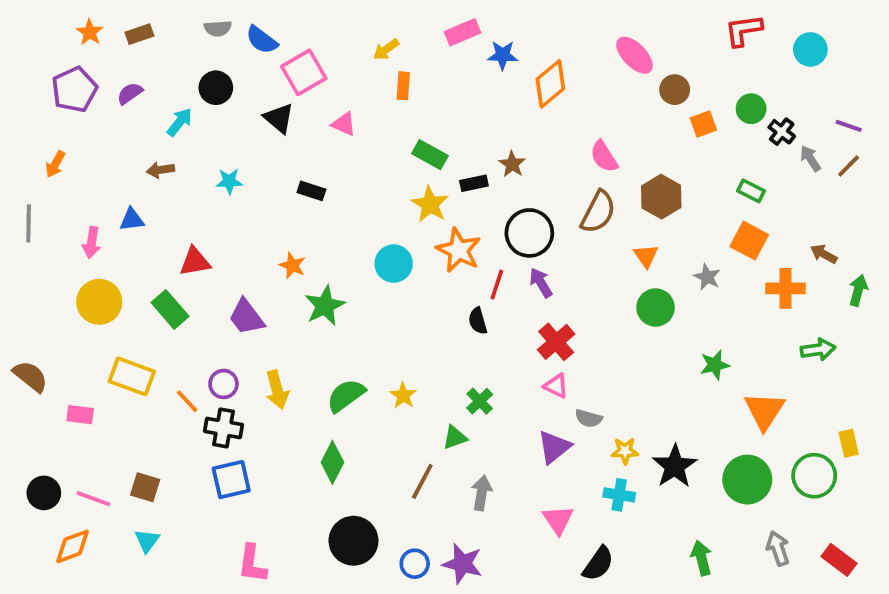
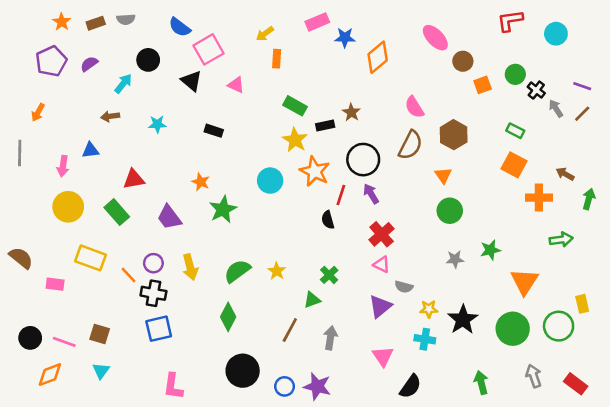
gray semicircle: (218, 28) -> (126, 19), moved
gray star: (707, 277) -> (455, 259), moved, turned -30

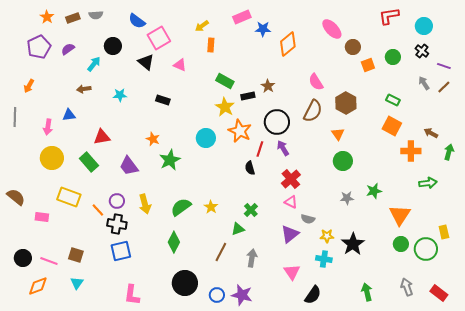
black cross: (536, 90) -> (422, 51), moved
green circle: (513, 329) -> (401, 244), moved, size x0.6

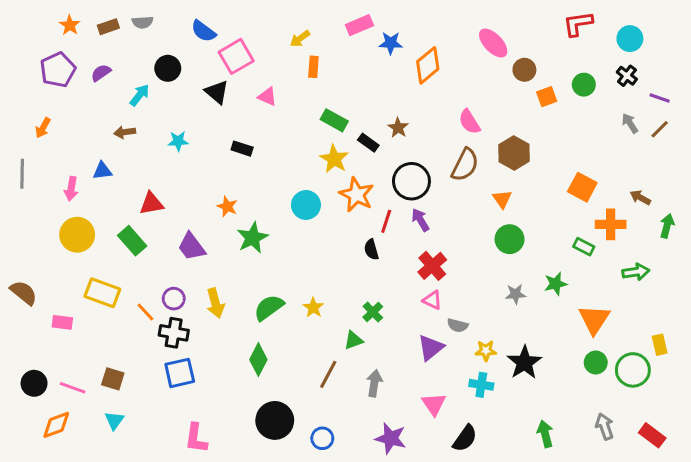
black rectangle: (248, 96) -> (368, 143), turned 48
green rectangle: (393, 100) -> (584, 247), moved
purple star: (242, 295) -> (391, 438), moved

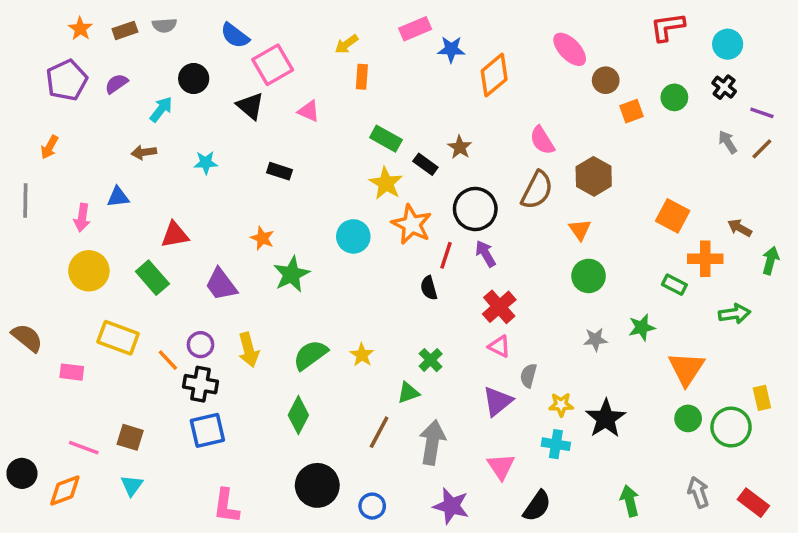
gray semicircle: (458, 325) -> (528, 376), turned 90
black circle: (34, 383) -> (22, 473), moved
gray arrow: (374, 383) -> (432, 442), size x1.4

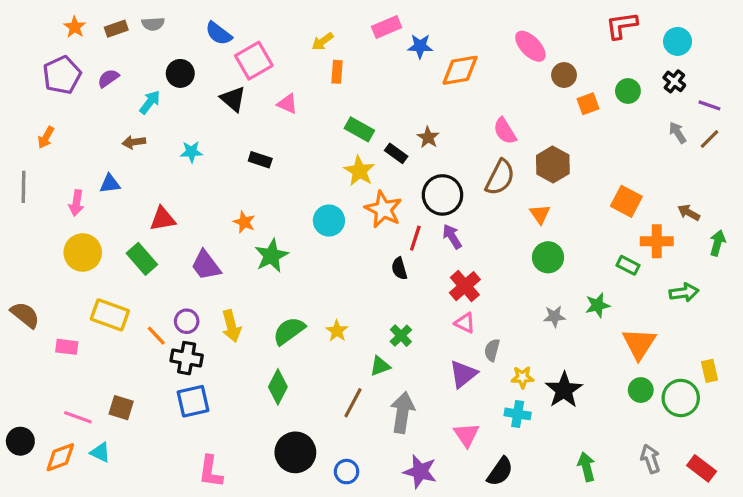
orange diamond: (494, 75) -> (460, 70), turned 30
cyan triangle: (132, 485) -> (100, 452), moved, turned -40

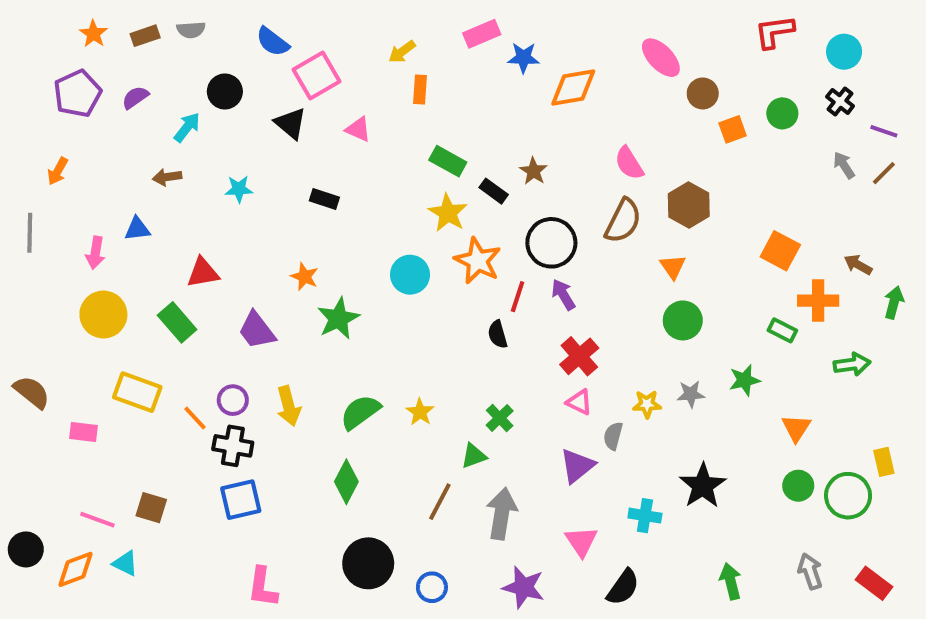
orange triangle: (639, 344) -> (796, 428), size x0.7
yellow star: (522, 377) -> (647, 404), moved

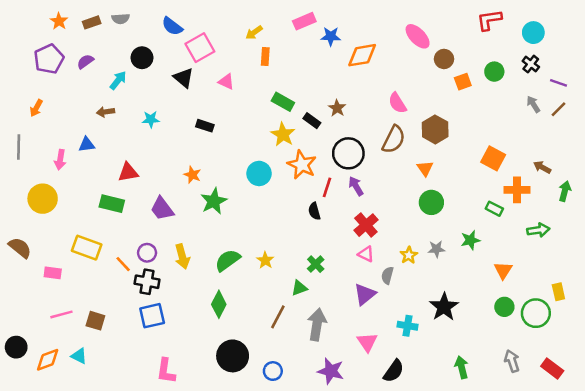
yellow circle: (103, 314) -> (43, 199), moved
green rectangle: (177, 322) -> (112, 204), turned -35
yellow star: (647, 404) -> (409, 255), turned -30
pink line: (97, 520) -> (61, 314), moved, turned -35

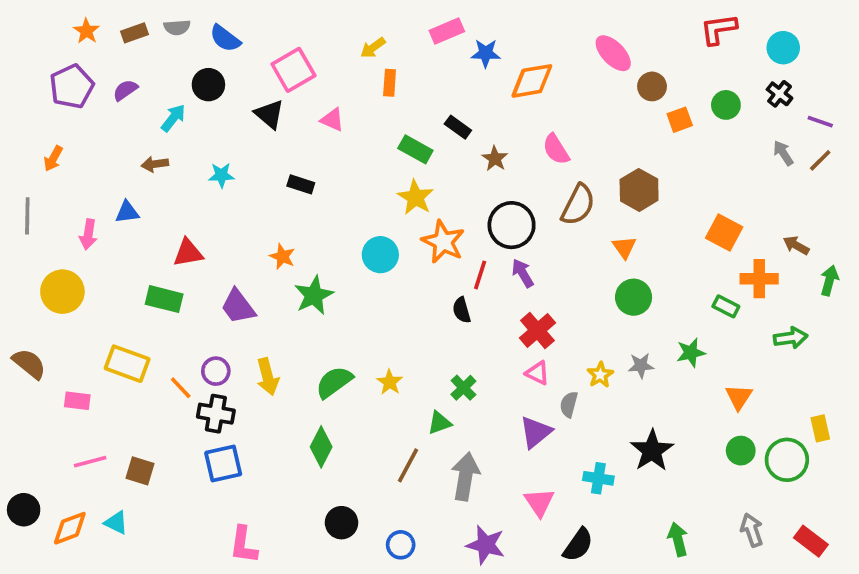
blue semicircle: (172, 26) -> (225, 38), moved
pink semicircle: (397, 103) -> (556, 149), moved
black rectangle: (312, 121) -> (458, 127), moved
black circle: (233, 356) -> (342, 523), size x0.7

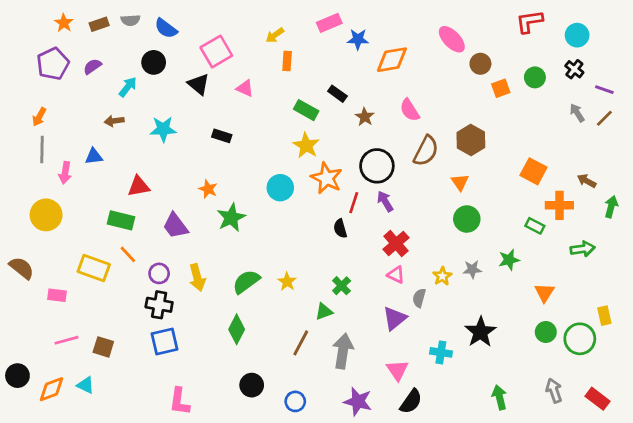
cyan star: (221, 175) -> (163, 129), size x1.4
gray line: (27, 216) -> (42, 150), moved
orange line: (181, 388) -> (128, 254), moved
black semicircle: (578, 545) -> (411, 401), moved

